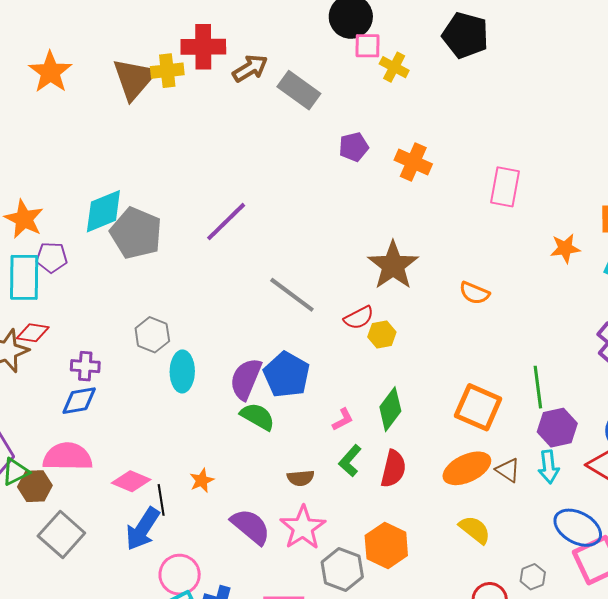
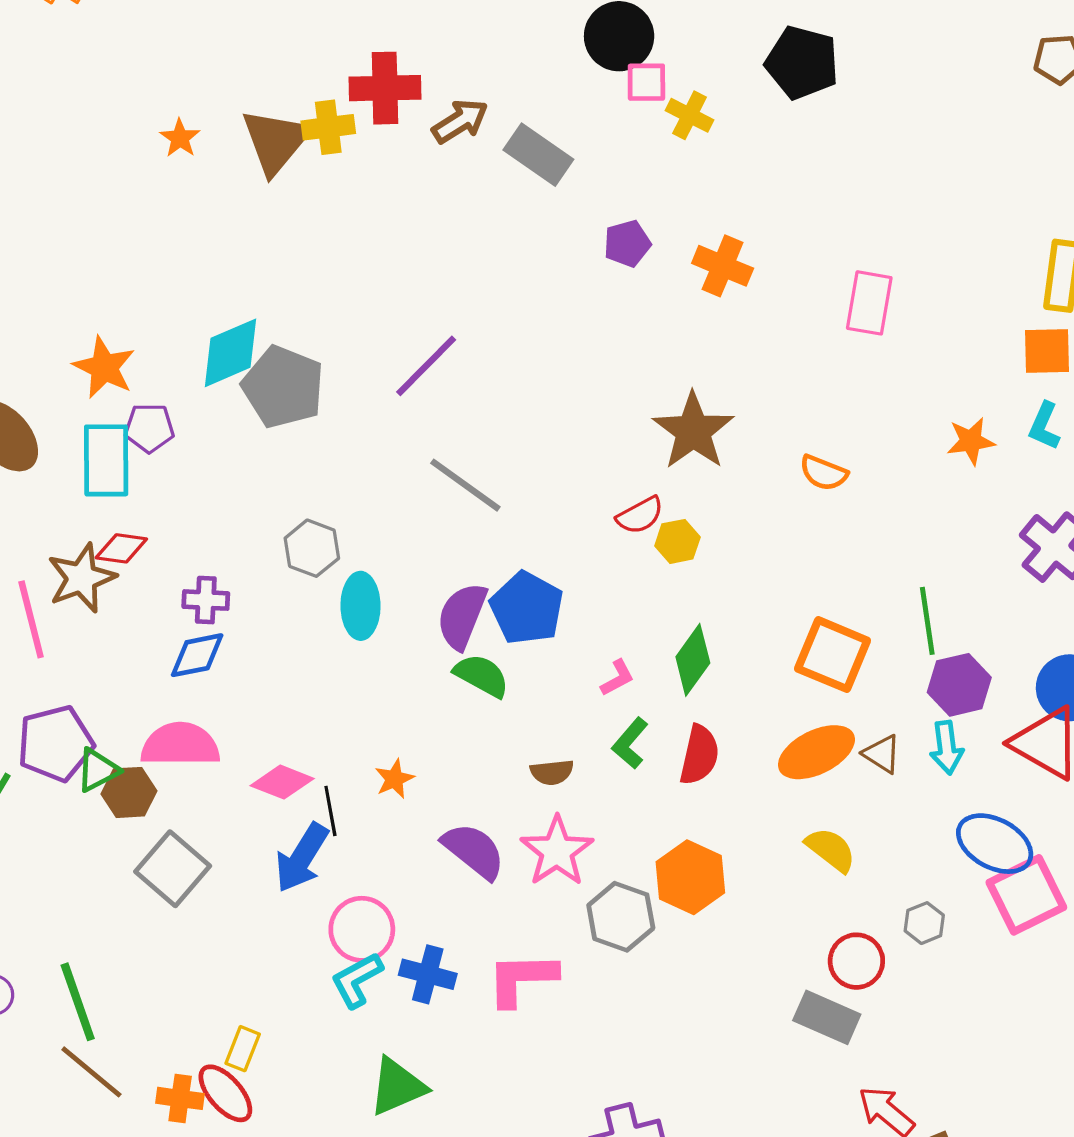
orange star: (50, 72) -> (180, 138), moved, size x0.6
orange star: (565, 248) -> (971, 441), moved
gray line: (292, 295) -> (465, 485), moved

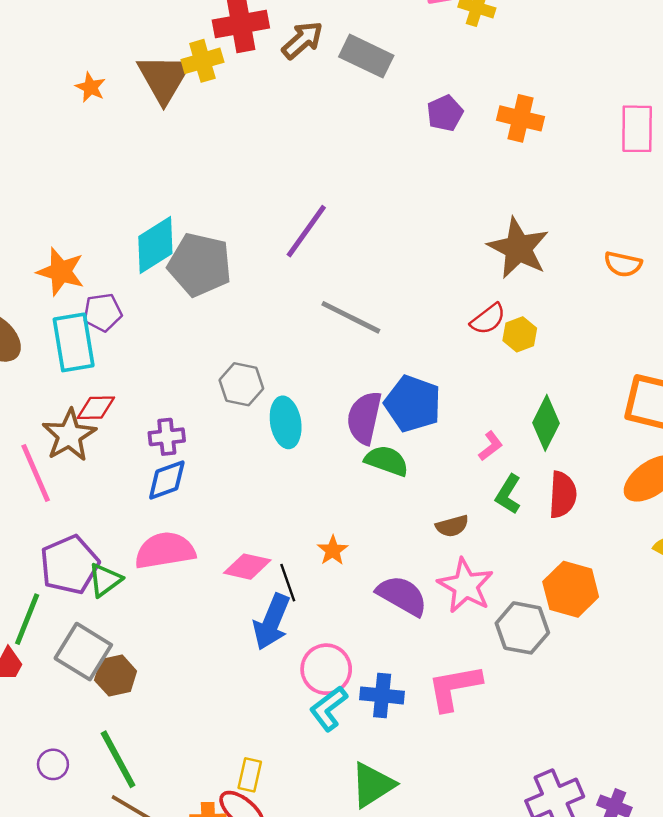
brown hexagon: (129, 792) -> (116, 676), moved
gray square: (173, 869) -> (83, 652), moved

